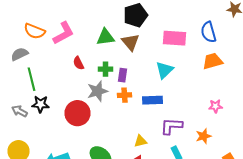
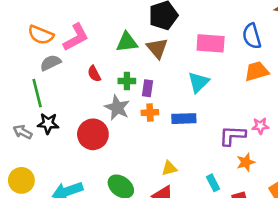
gray semicircle: (20, 54) -> (50, 63), moved
gray star: (98, 91) -> (117, 108), turned -30
purple L-shape: (172, 126) -> (232, 136), moved

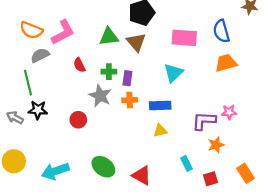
red circle: (93, 134) -> (78, 120), size x0.6
yellow triangle: (169, 168) -> (160, 131), moved

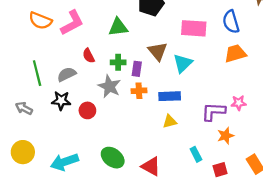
brown triangle: (136, 42) -> (158, 51), moved
gray semicircle: (40, 55) -> (67, 74), moved
black star: (38, 110) -> (61, 101), moved

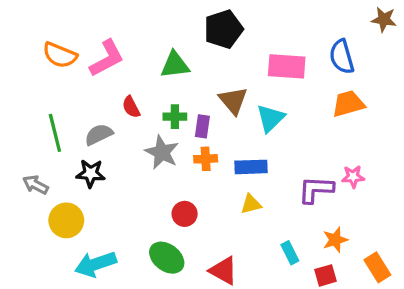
red circle: (87, 110) -> (185, 214), moved
orange star: (226, 136) -> (335, 240), moved
yellow circle: (23, 152) -> (66, 220), moved

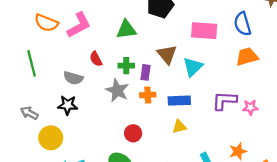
green line: (55, 133) -> (32, 63), moved
gray semicircle: (99, 134) -> (73, 78), turned -138
purple L-shape: (316, 190) -> (224, 101), moved

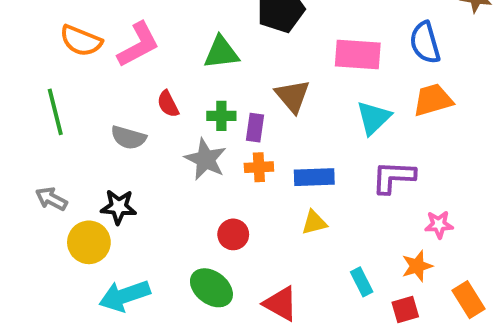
cyan triangle: (193, 67) -> (374, 118), moved
black star: (68, 105) -> (119, 207), moved
pink star: (250, 107) -> (439, 225), moved

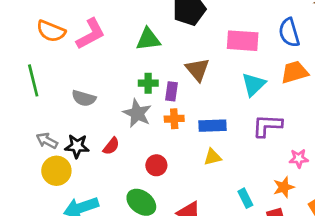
red semicircle: (168, 104) -> (111, 146), moved, turned -114
gray arrow: (51, 199) -> (47, 141), moved

